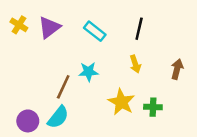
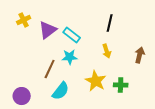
yellow cross: (19, 25) -> (24, 20), moved, turned 32
purple triangle: (49, 27) -> (48, 30), moved
cyan rectangle: (95, 31) -> (72, 35), moved
cyan semicircle: (58, 117) -> (61, 91), moved

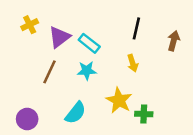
brown arrow: (140, 55) -> (174, 41), moved
brown line: (50, 69) -> (49, 72), moved
green cross: (121, 85) -> (144, 114), moved

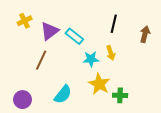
cyan star: (87, 71) -> (91, 59), moved

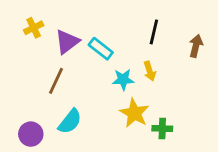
cyan semicircle: (63, 94) -> (70, 121), moved

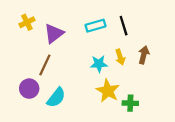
black line: (154, 32) -> (124, 26), turned -30
brown arrow: (196, 46) -> (144, 55), moved
cyan rectangle: (101, 49) -> (95, 26), moved, turned -54
purple circle: (31, 134) -> (29, 89), moved

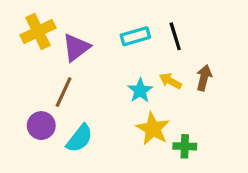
yellow cross: (27, 22) -> (38, 31), size x1.5
yellow arrow: (120, 57) -> (170, 81), turned 136
cyan star: (99, 64) -> (140, 90), turned -30

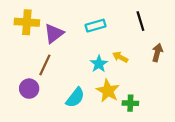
yellow cross: (38, 31) -> (27, 22), turned 30
black line: (175, 36) -> (140, 21), moved
brown arrow: (204, 78) -> (157, 53), moved
cyan semicircle: (79, 138) -> (75, 98), moved

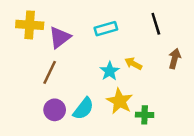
purple circle: (29, 89) -> (55, 110), moved

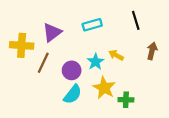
yellow cross: (30, 25) -> (22, 45), moved
purple circle: (55, 110) -> (72, 70), moved

